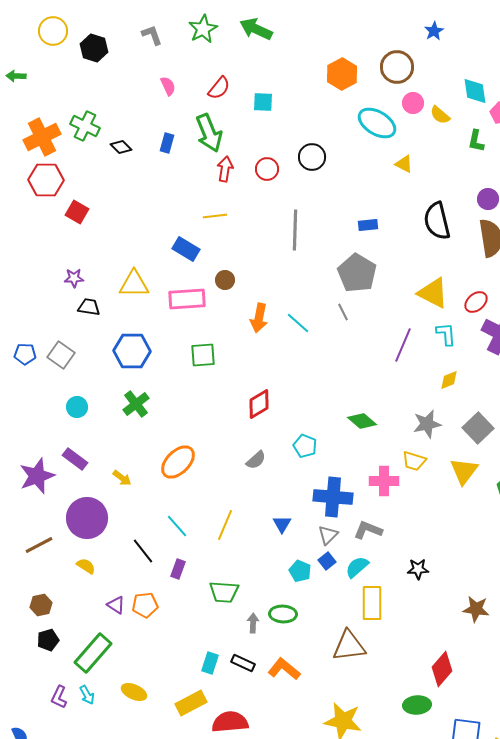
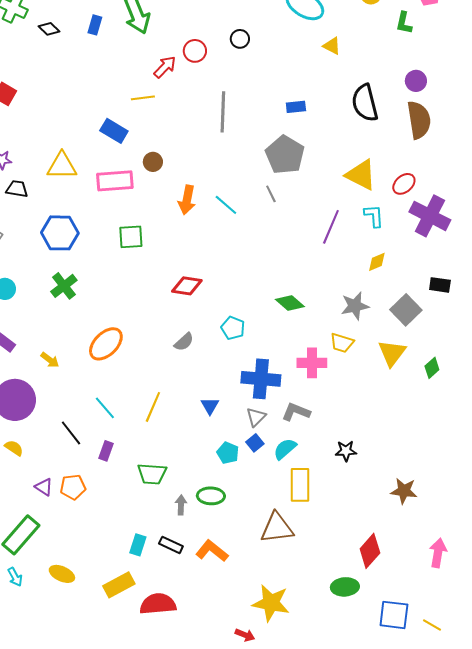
black circle: (312, 157) -> (240, 39), size x0.7
red arrow: (225, 169) -> (165, 67), moved, turned 35
red diamond: (259, 404) -> (187, 286), turned 40

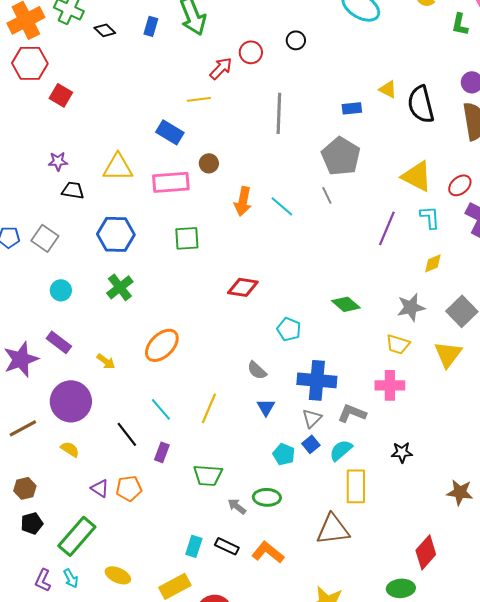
yellow triangle: (332, 46) -> (388, 89), moved
gray semicircle: (184, 342) -> (257, 370), moved, turned 85
pink cross: (312, 363) -> (390, 385), moved
gray arrow: (181, 505) -> (237, 506), turned -54

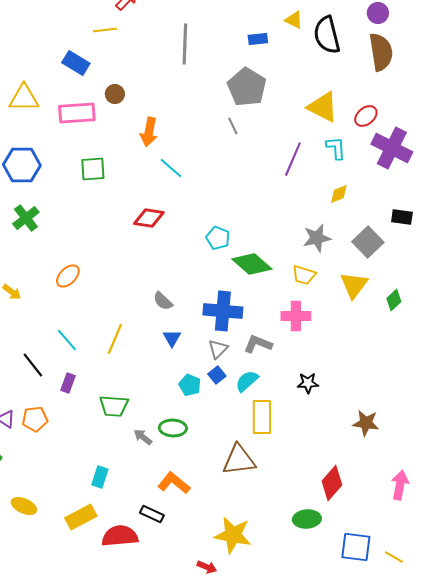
cyan line: (282, 206) -> (171, 168), moved
green diamond: (346, 304) -> (252, 264), moved, size x1.4
cyan pentagon: (289, 329) -> (218, 238), moved
orange ellipse: (162, 345) -> (68, 276), size x0.7
black rectangle: (227, 546) -> (152, 514), moved

